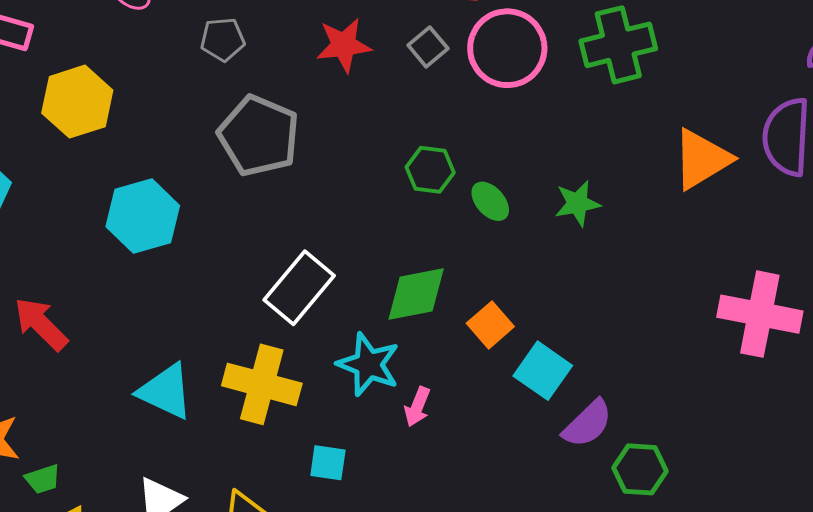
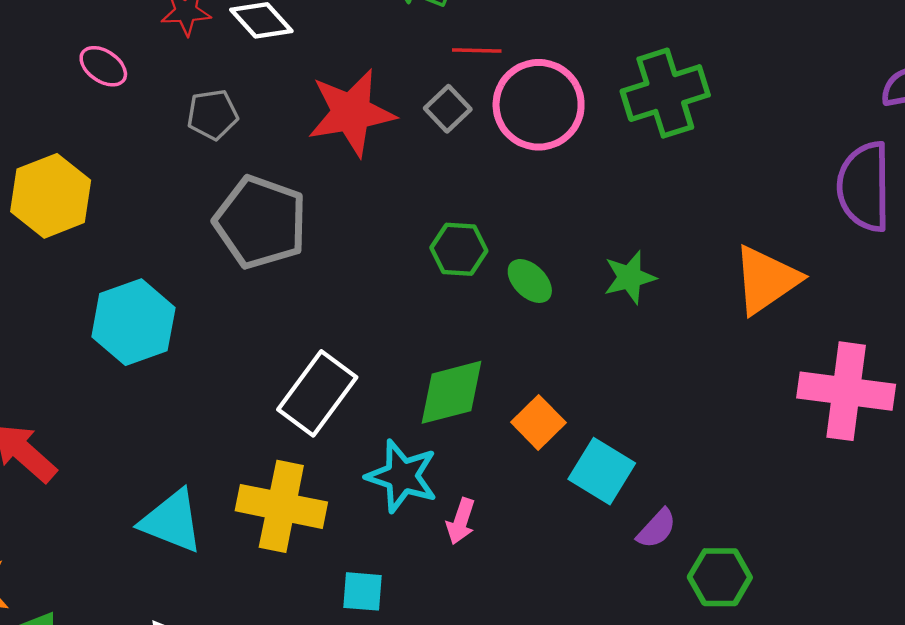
red star: (344, 45) -> (351, 113), size x1.4
orange triangle: (702, 159) -> (766, 280), moved
purple semicircle: (587, 424) -> (657, 529), size x0.7

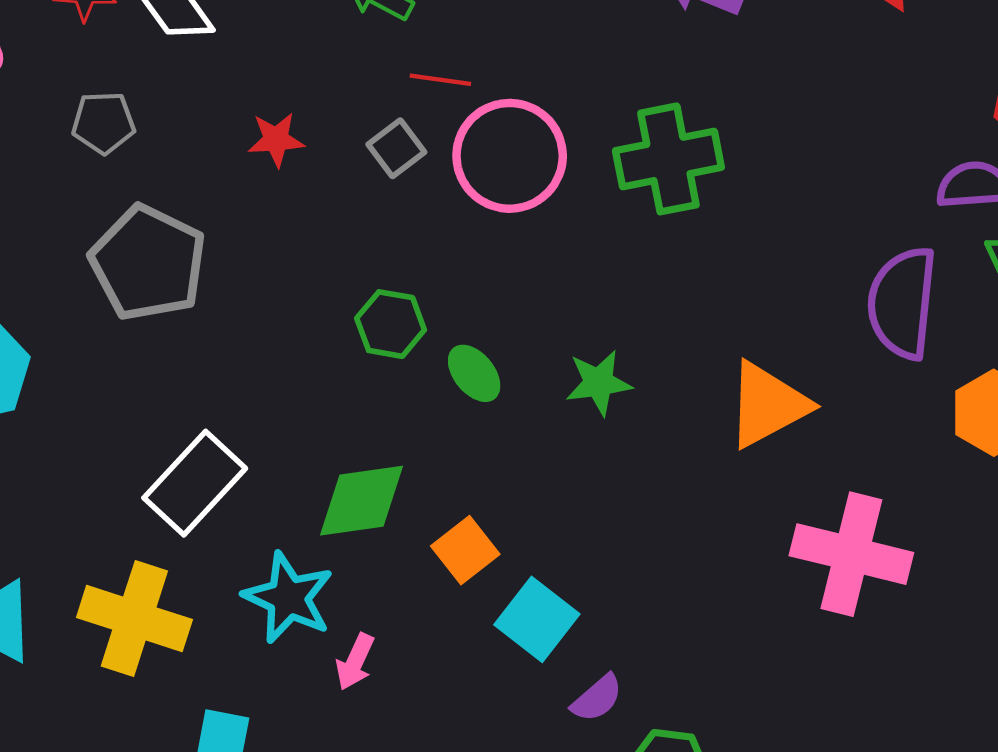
red star: (351, 113) -> (276, 140), size x0.5

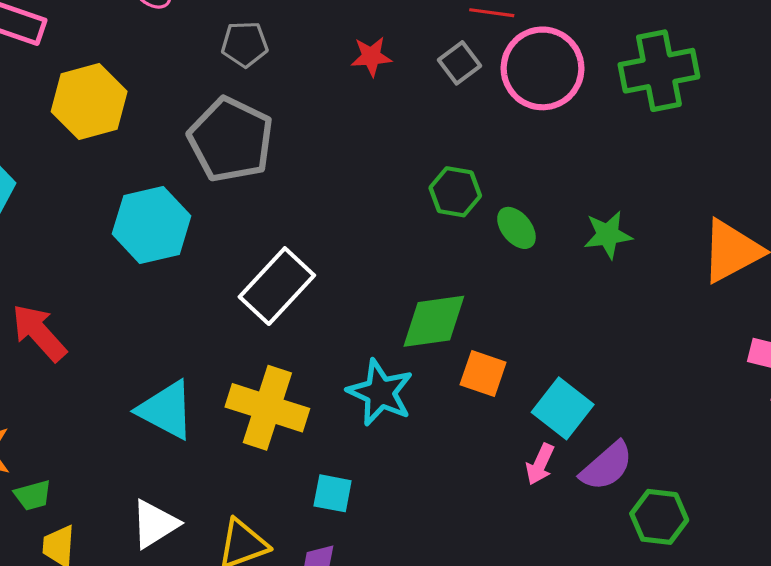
gray pentagon: (148, 263) -> (231, 140), moved
white rectangle: (195, 483) -> (277, 286), moved
orange square: (465, 550) -> (483, 374), moved, turned -33
pink arrow: (355, 662) -> (540, 464), moved
purple semicircle: (597, 698) -> (607, 466), size x1.4

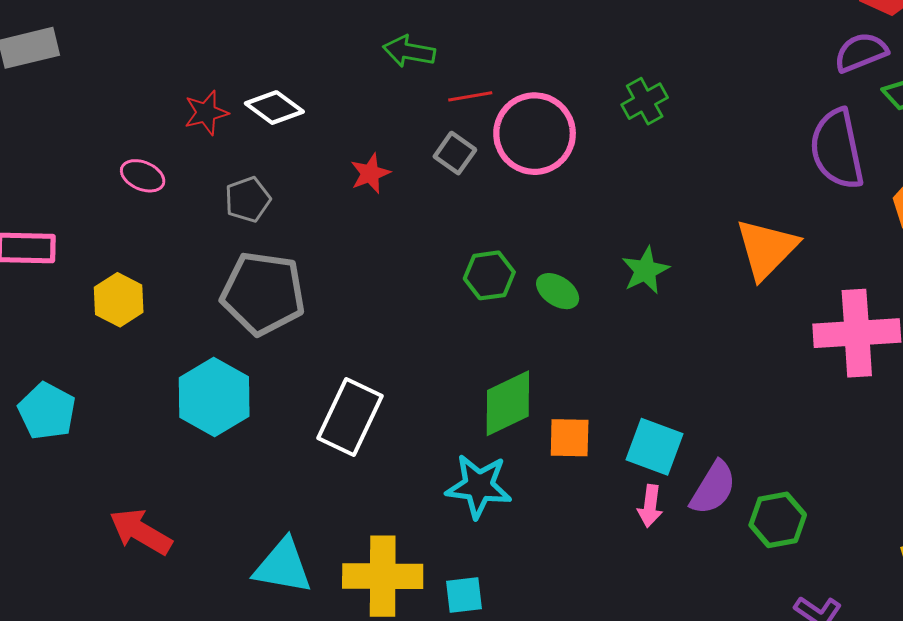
green cross: (659, 71) -> (645, 101), size x0.6
yellow hexagon: (89, 102) -> (119, 300), size x0.7
yellow cross: (267, 408) -> (383, 576), moved

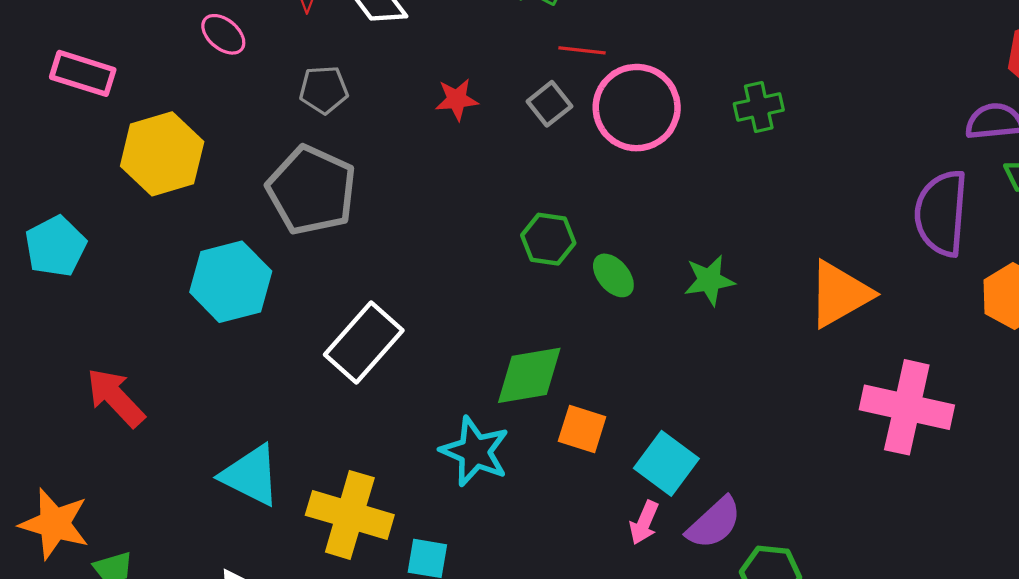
yellow hexagon: (119, 300) -> (162, 154), size x1.5

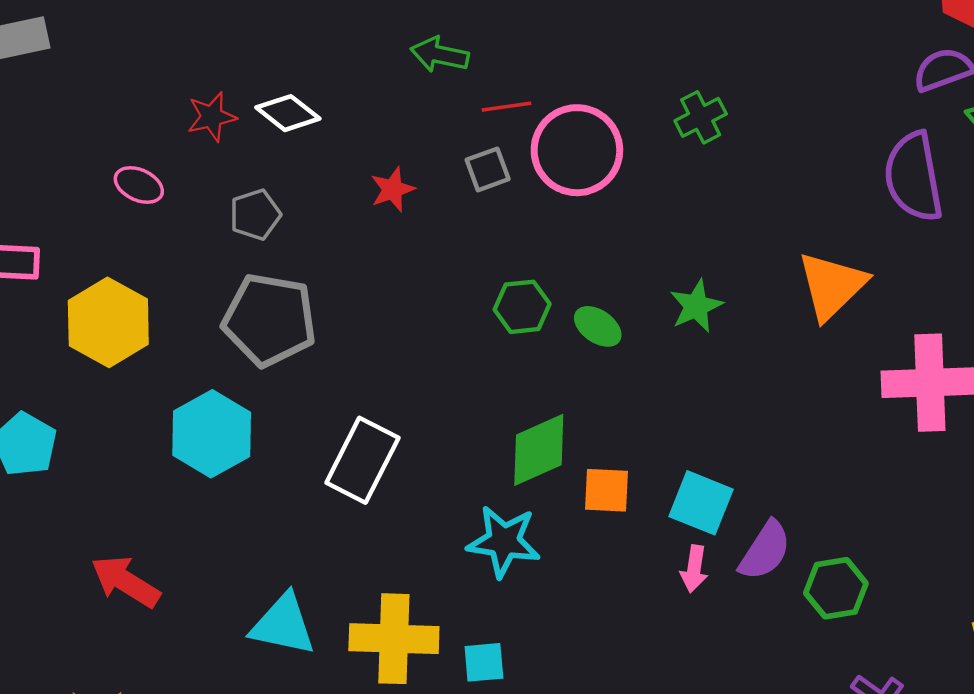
gray square: (549, 104) -> (488, 169), turned 33

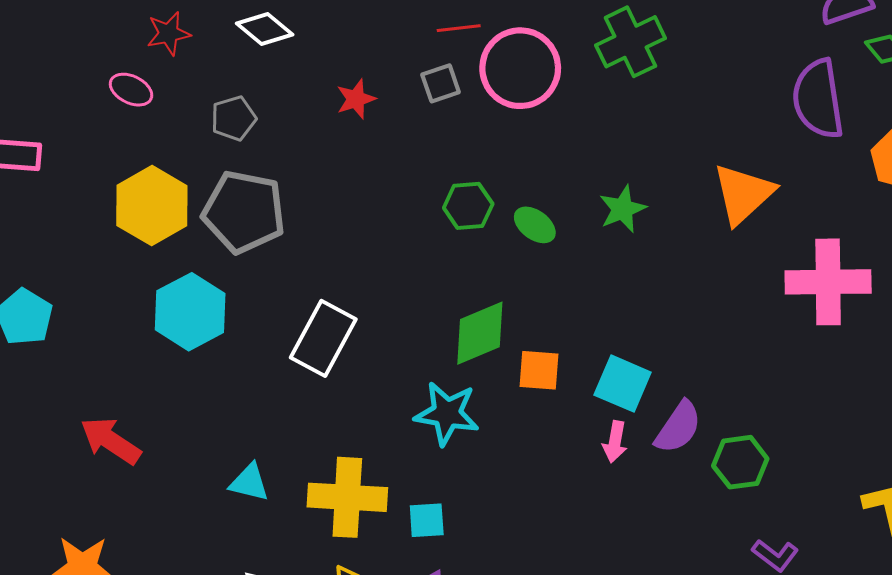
red star: (212, 117) -> (169, 33), moved
green cross: (701, 117) -> (631, 42), size x1.5
yellow hexagon: (108, 322) -> (152, 206), moved
cyan triangle: (283, 625) -> (249, 482), size x0.7

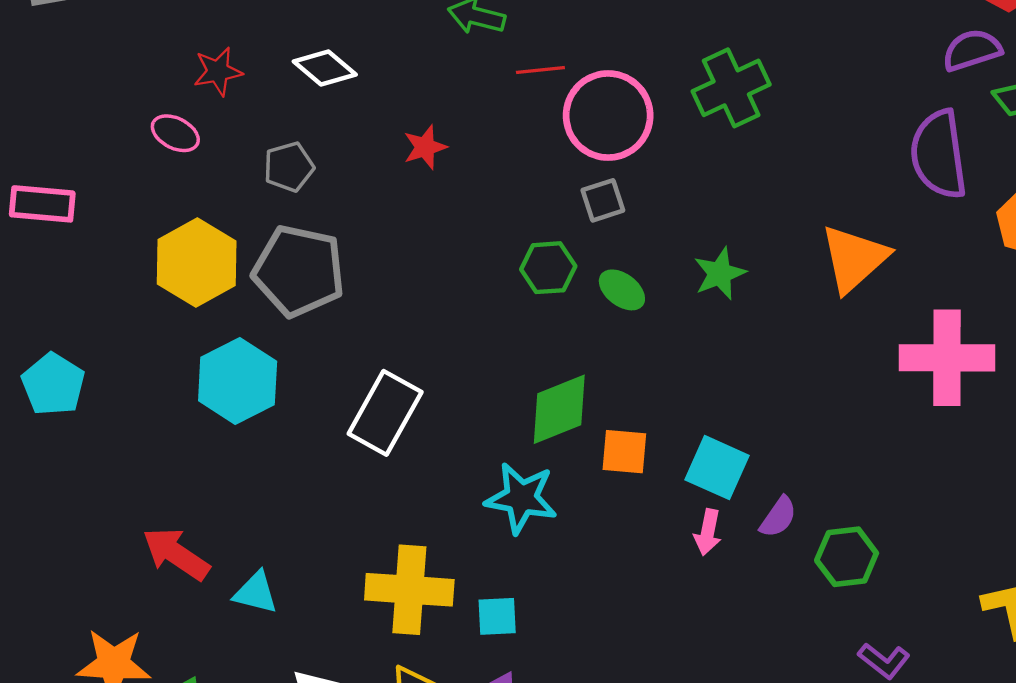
gray square: (441, 83) -> (603, 200), moved
purple semicircle: (678, 427) -> (778, 517), size x0.7
red arrow: (111, 441) -> (176, 554), moved
cyan triangle: (249, 482) -> (256, 593), moved

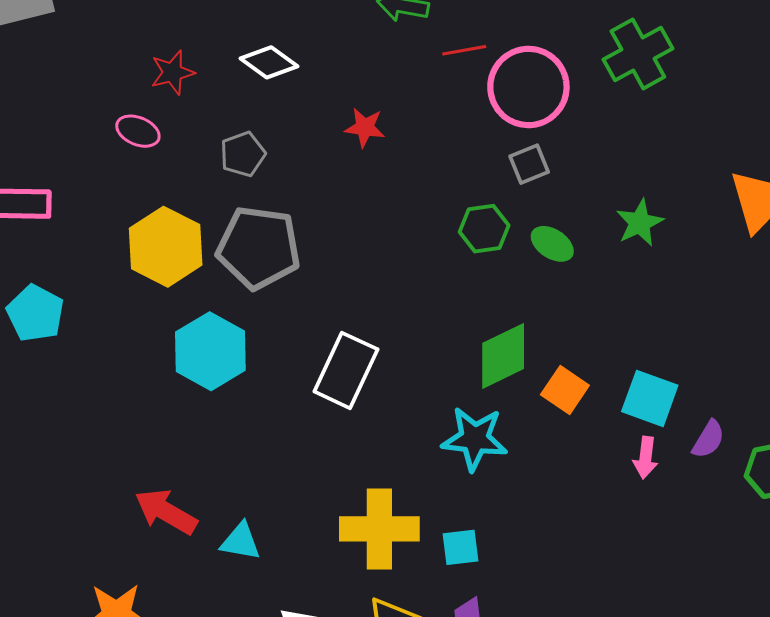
red star: (425, 147) -> (365, 128), turned 30
cyan pentagon: (53, 384) -> (35, 313), moved
orange square: (624, 452) -> (565, 390), turned 33

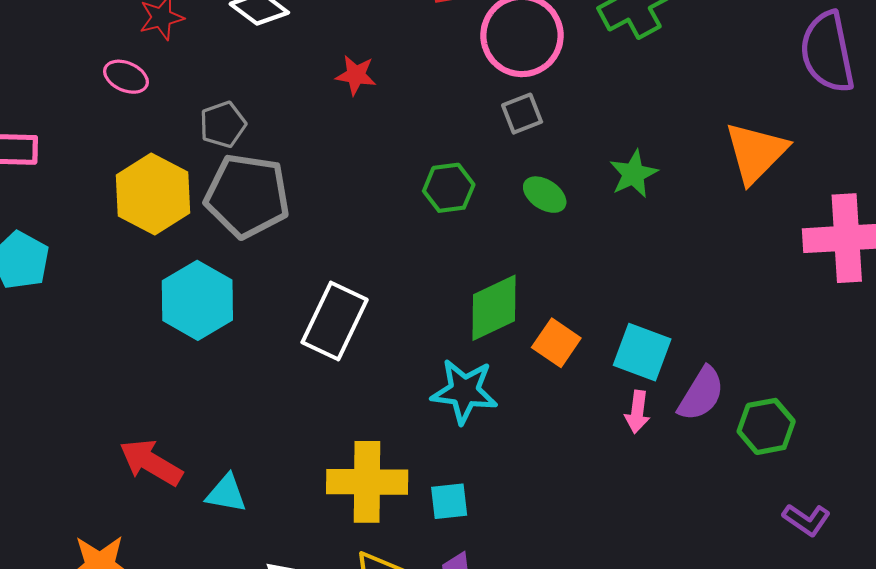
gray pentagon: (243, 154) -> (223, 124), moved
green hexagon: (484, 229) -> (449, 188), moved
purple semicircle: (708, 439) -> (701, 394), size x1.4

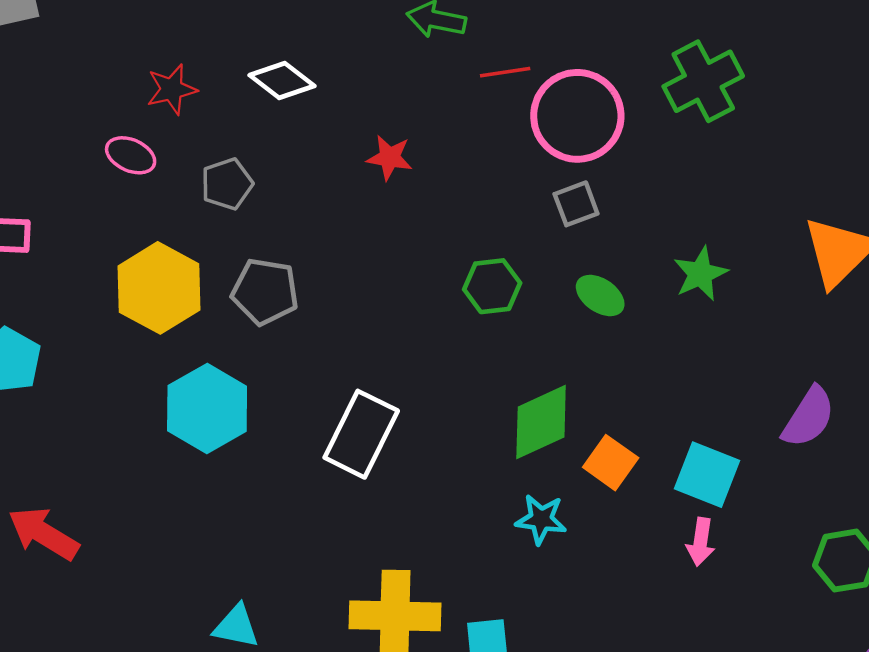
gray pentagon: (223, 124) -> (227, 184), moved
gray pentagon: (247, 196) -> (265, 292), size x0.7
cyan star: (464, 391) -> (541, 519), moved, size x0.7
purple semicircle: (701, 394) -> (809, 417), moved
red arrow: (151, 462) -> (43, 533), moved

